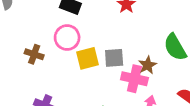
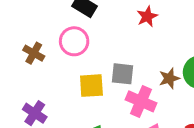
yellow square: (87, 58) -> (91, 86), moved
brown star: (147, 65) -> (169, 78), moved

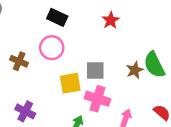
pink cross: (141, 101) -> (97, 99), moved

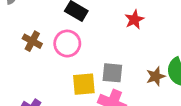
brown cross: (19, 61) -> (32, 41), moved

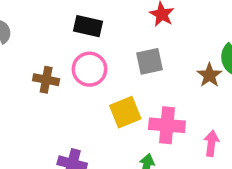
gray square: (112, 73) -> (150, 61), moved

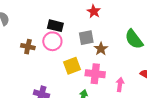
black rectangle: (88, 26) -> (55, 26), moved
brown star: (209, 75) -> (101, 49), moved

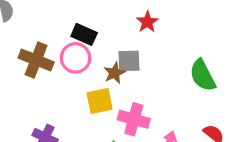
brown cross: (28, 47) -> (36, 60), size x1.5
brown star: (101, 49) -> (114, 73), moved

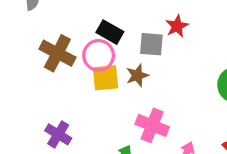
gray square: (129, 61) -> (151, 44), moved
yellow square: (100, 101) -> (105, 78), moved

